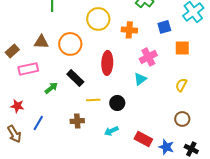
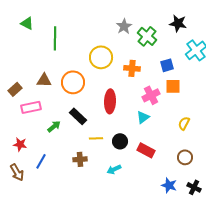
orange square: (182, 48) -> (173, 86), moved
red rectangle: (143, 139) -> (146, 150), moved

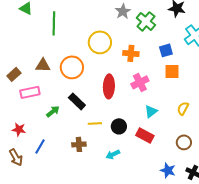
pink cross: (151, 95) -> (140, 82), moved
cyan triangle: (143, 117) -> (151, 111), moved

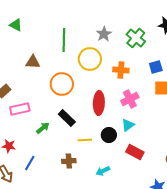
gray star: (123, 11) -> (104, 34), moved
green line: (54, 23) -> (64, 40), moved
brown triangle: (43, 65) -> (33, 62), moved
cyan triangle: (151, 111) -> (128, 125), moved
black circle: (119, 126) -> (109, 135), moved

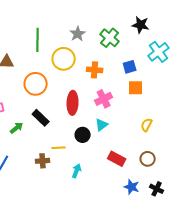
yellow line: (85, 140) -> (59, 148), moved
red rectangle: (135, 152) -> (117, 159), moved
cyan arrow: (103, 171) -> (77, 171), turned 136

